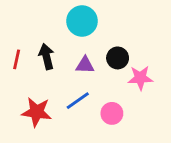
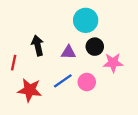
cyan circle: (82, 21) -> (86, 20), moved
red line: (17, 59) -> (14, 63), moved
pink circle: (112, 113) -> (87, 82), moved

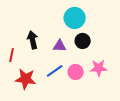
pink star: (113, 63) -> (99, 68), moved

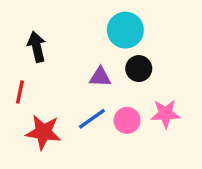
black arrow: (33, 40) -> (37, 47), moved

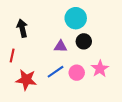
pink star: (166, 114) -> (100, 69), turned -30

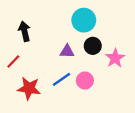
red line: (12, 56) -> (13, 61), turned 32
pink star: (100, 69) -> (115, 58), moved

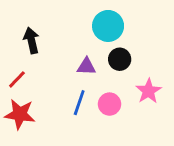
pink star: (115, 58) -> (149, 91), moved
blue line: (61, 79) -> (79, 103), turned -36
red star: (29, 88) -> (20, 114), moved

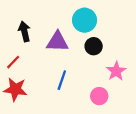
purple triangle: (86, 66) -> (57, 42), moved, size x1.5
pink circle: (110, 104) -> (99, 96), moved

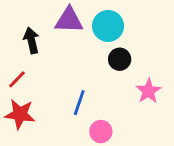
purple triangle: (57, 42) -> (69, 20), moved
pink circle: (99, 96) -> (101, 132), moved

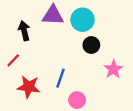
red star: (20, 114) -> (29, 87), moved

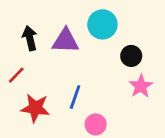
purple triangle: (53, 15) -> (65, 41), moved
black circle: (91, 45) -> (131, 56), moved

